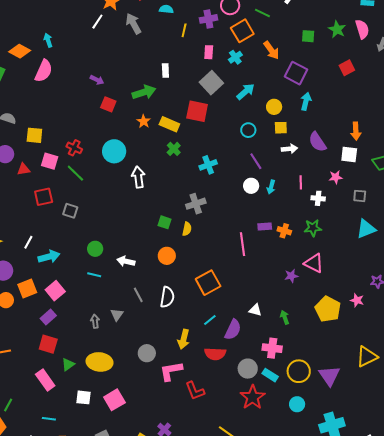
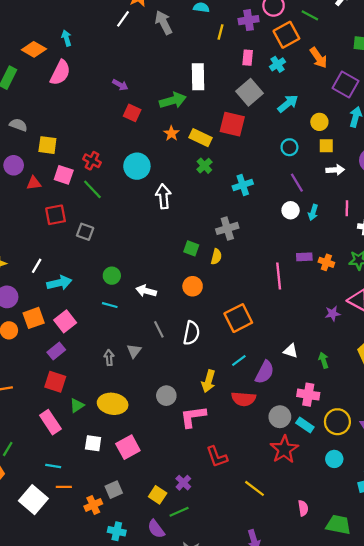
white rectangle: (165, 70) -> (198, 77), size x1.6
red L-shape: (195, 391) -> (217, 457), moved

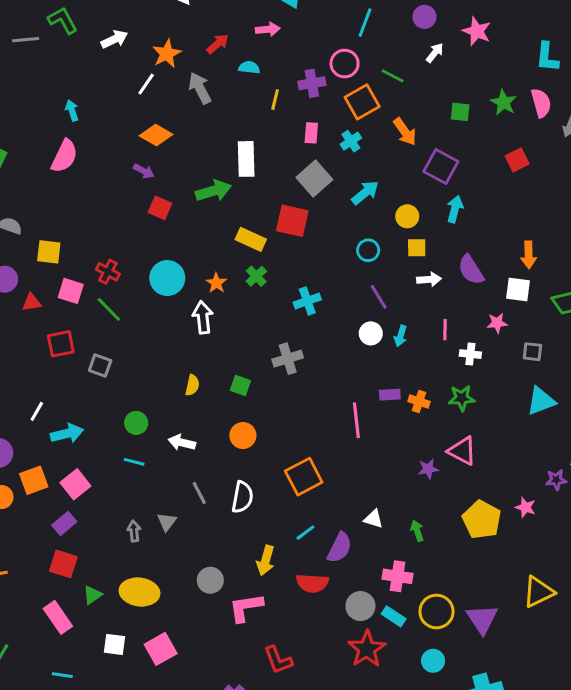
orange diamond: (34, 49) -> (156, 135), moved
orange star: (171, 133) -> (216, 283), moved
yellow semicircle: (216, 257) -> (192, 385), moved

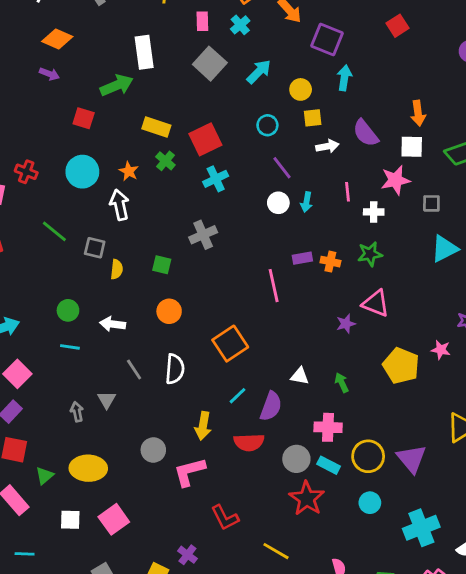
red square: (160, 208) -> (84, 118), moved
red square: (292, 221) -> (205, 139), moved, turned -32
green line: (109, 309) -> (54, 231), moved
pink star: (497, 323) -> (395, 180), size x1.5
gray square: (100, 366) -> (95, 248), moved

